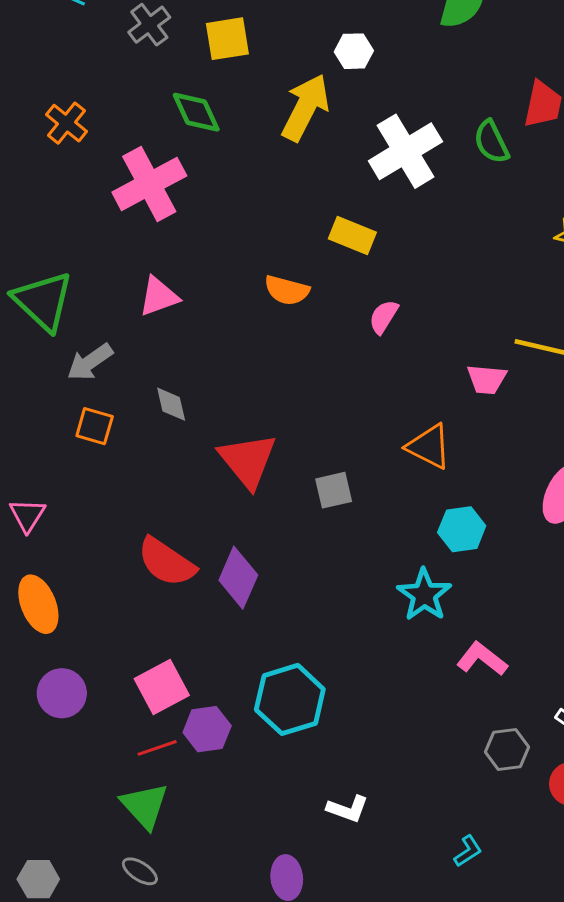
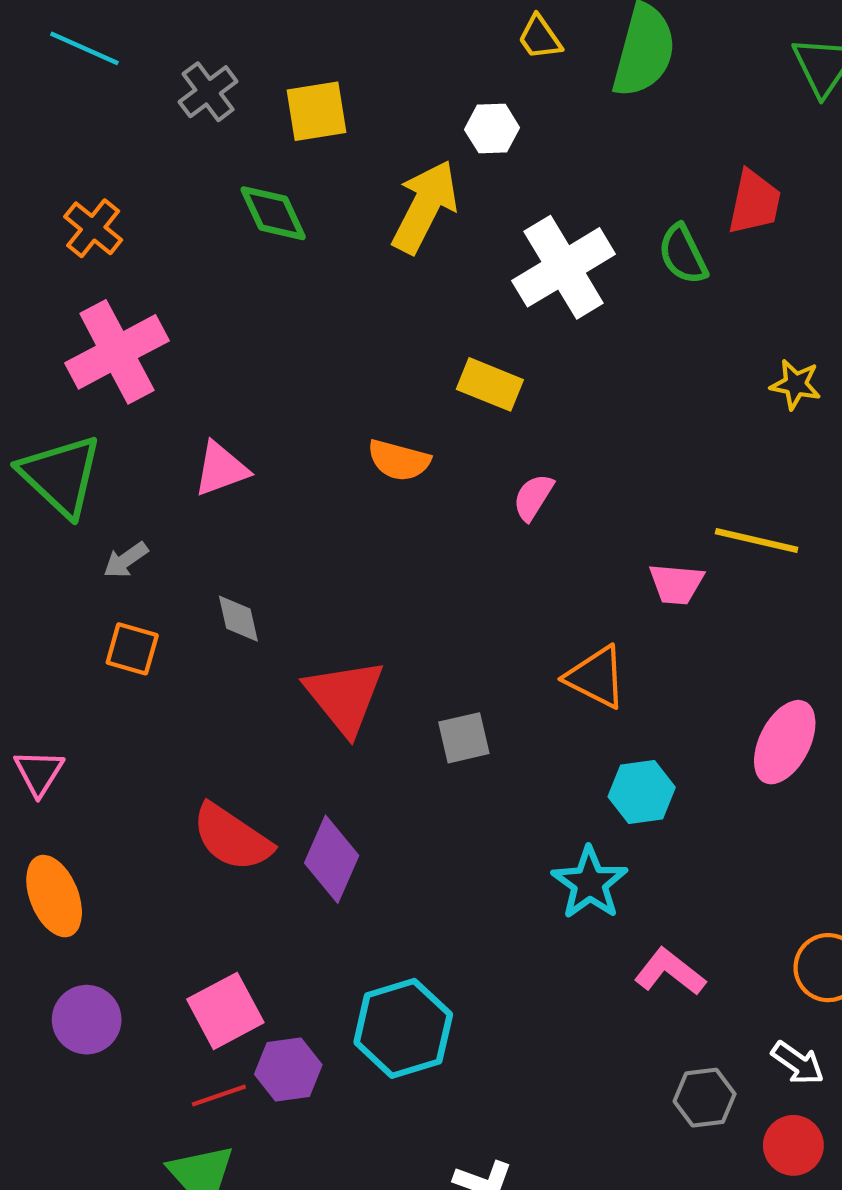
pink cross: (149, 184) -> (117, 352), moved
gray arrow: (90, 362) -> (126, 560), size x0.7

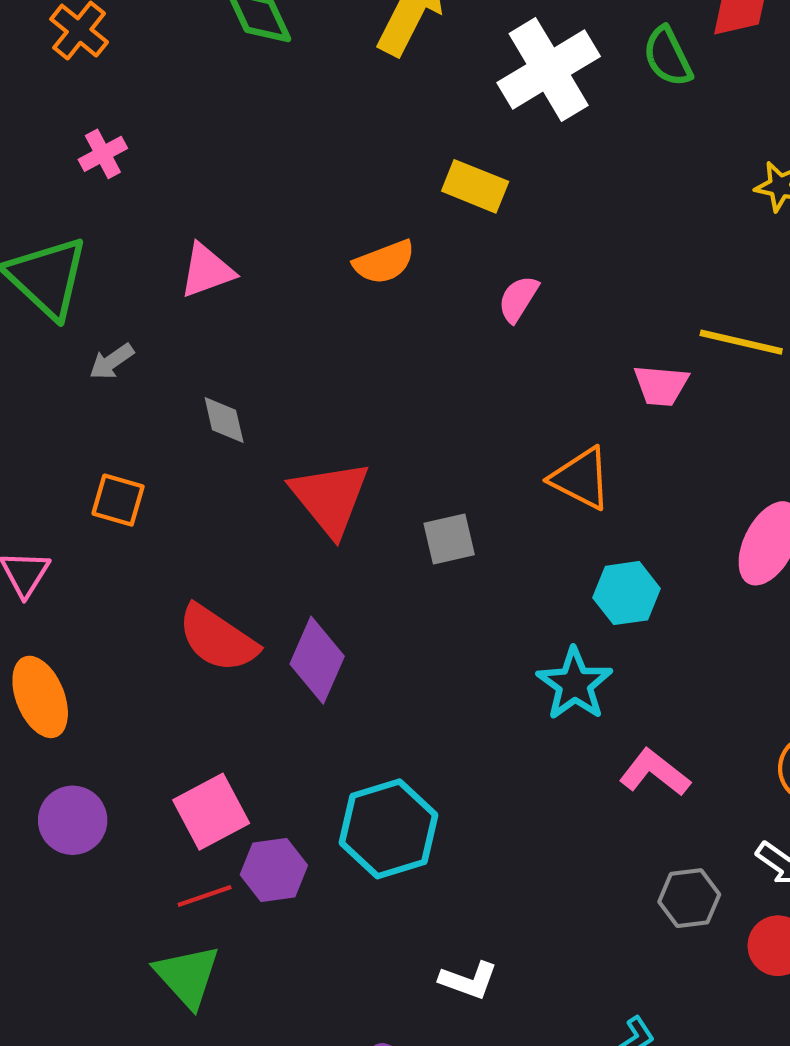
pink cross: (117, 352) -> (103, 154), size x0.5
orange semicircle: (399, 460) -> (384, 262), turned -36
orange square: (132, 649) -> (118, 500), moved

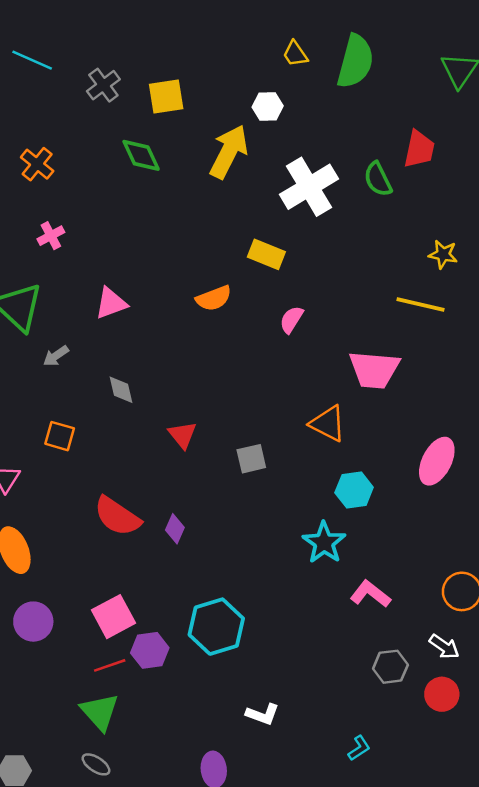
yellow line: (741, 342) -> (421, 305), moved
pink trapezoid: (661, 385) -> (374, 370), size x1.6
red triangle: (330, 498) -> (182, 435), size x0.6
purple diamond: (317, 660) -> (175, 529), size x0.6

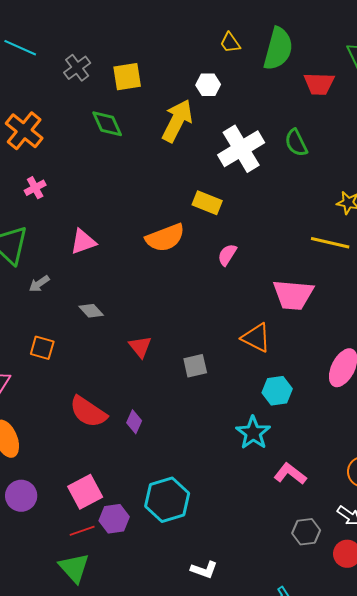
red trapezoid: (419, 149) -> (319, 84), moved, turned 80
orange cross: (37, 164) -> (24, 131), size x1.4
orange semicircle: (214, 298) -> (165, 238), size x1.4
gray diamond: (121, 390) -> (91, 311), turned -30

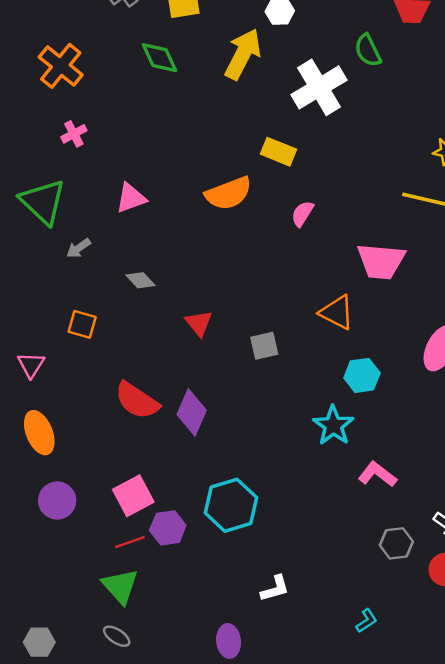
green semicircle: (296, 143) -> (368, 50), moved
purple diamond: (134, 422) -> (192, 412), size x1.6
white L-shape: (204, 570) -> (275, 589), turned -36

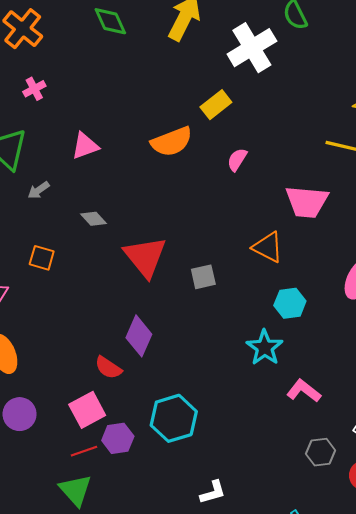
yellow rectangle: (279, 152) -> (216, 105), turned -60
red triangle: (199, 323) -> (145, 257), size x1.8
red semicircle: (137, 400) -> (108, 368), moved, size x0.7

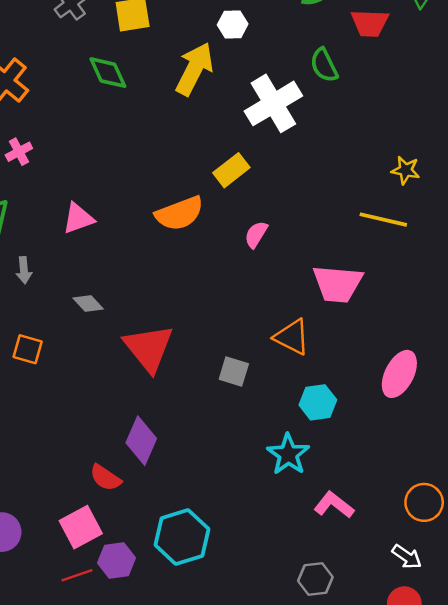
gray arrow: (39, 190) -> (24, 270), turned -60
gray square: (203, 277) -> (234, 371), moved, turned 30
gray hexagon: (321, 452) -> (315, 579), moved

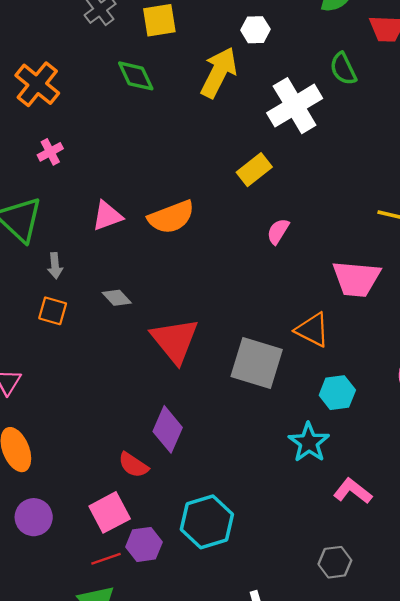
orange semicircle: (180, 213) -> (171, 217), moved
orange square: (28, 349) -> (53, 311), moved
gray square: (234, 371) -> (257, 363), size x1.8

